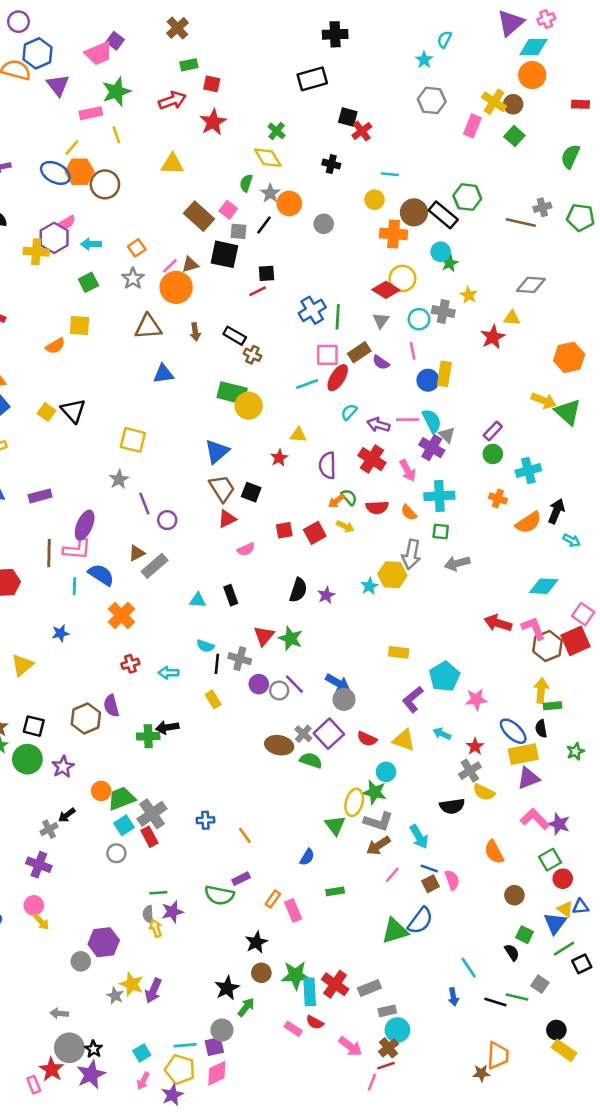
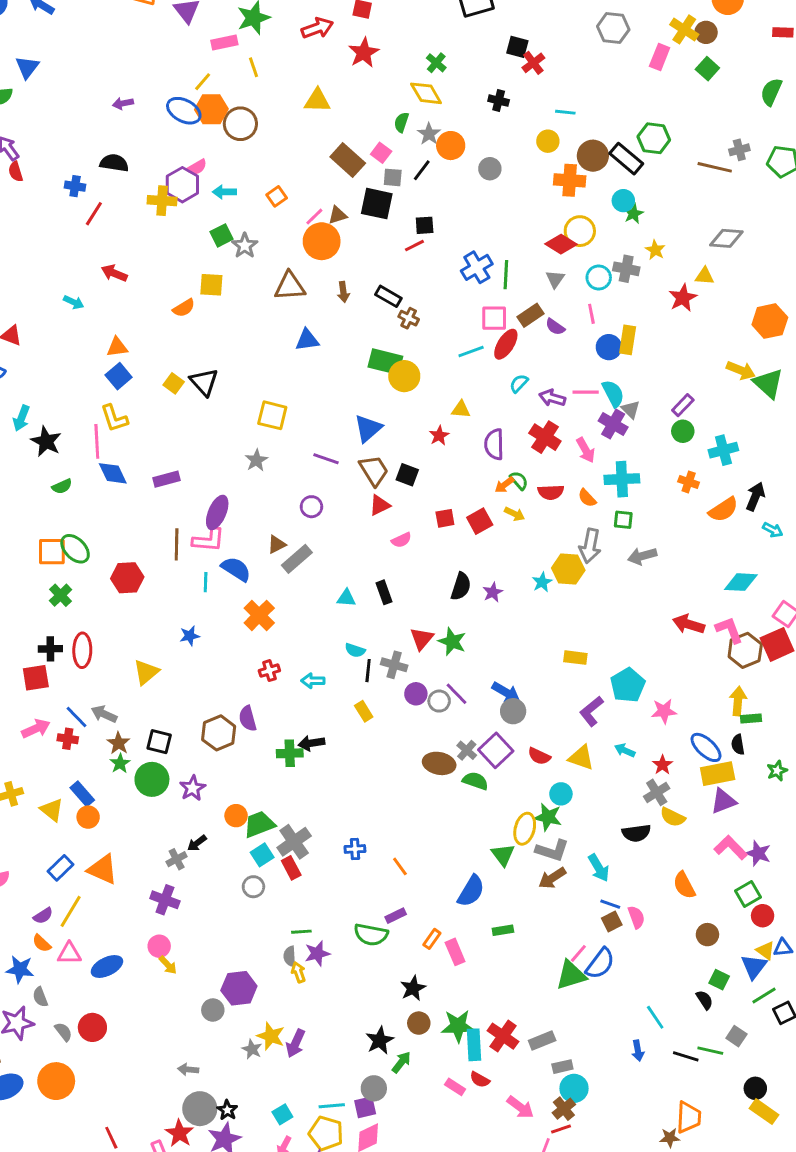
gray star: (133, 278) -> (245, 246), moved
purple line: (144, 504) -> (326, 459), moved, turned -50
blue semicircle: (307, 857) -> (471, 891), size x1.6
pink line: (392, 875) -> (578, 953), moved

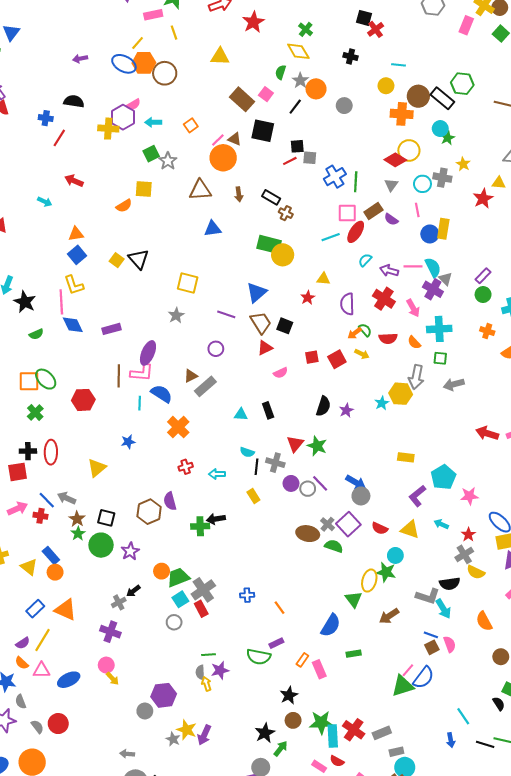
gray square: (393, 177) -> (310, 158), moved
brown triangle: (338, 215) -> (235, 139), turned 40
gray L-shape: (552, 850) -> (428, 596), moved
cyan arrow: (599, 868) -> (443, 609), moved

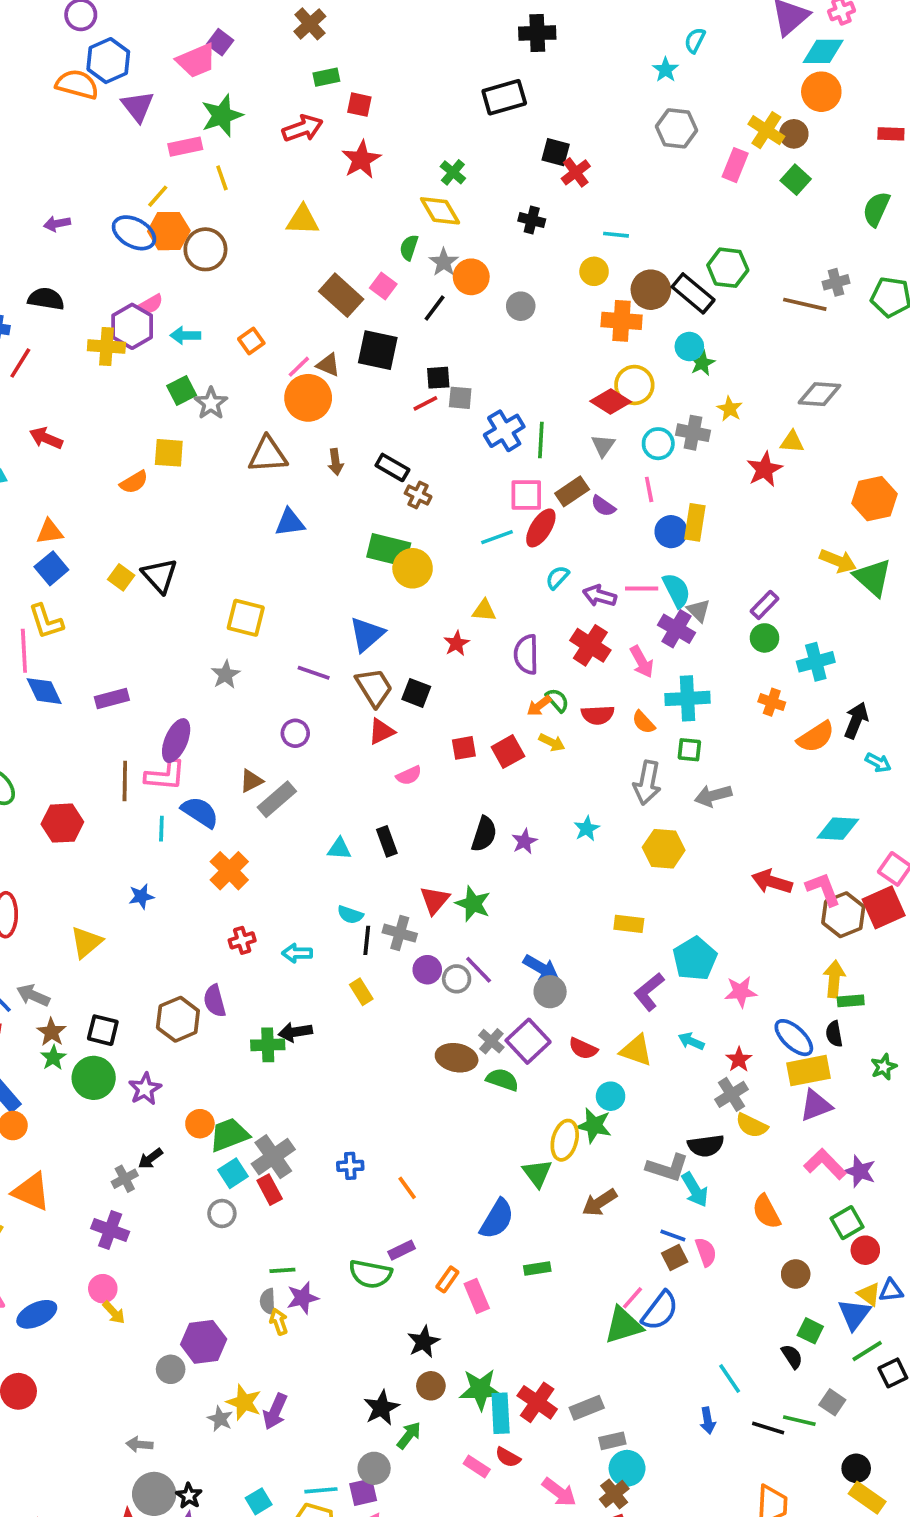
yellow hexagon: (401, 394) -> (664, 849), moved

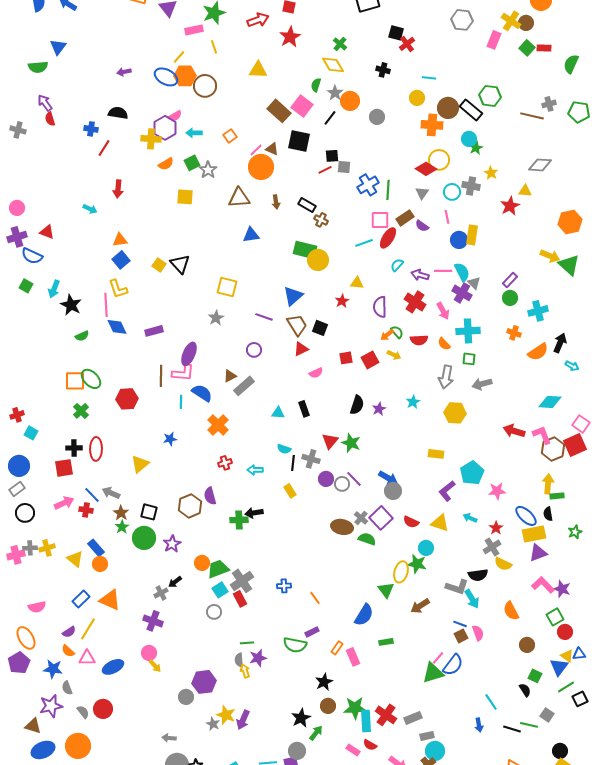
red rectangle: (891, 134) -> (544, 48), moved
pink square: (383, 286) -> (302, 106), size x1.5
red arrow: (46, 438) -> (118, 189), turned -108
orange semicircle: (134, 482) -> (166, 164), moved

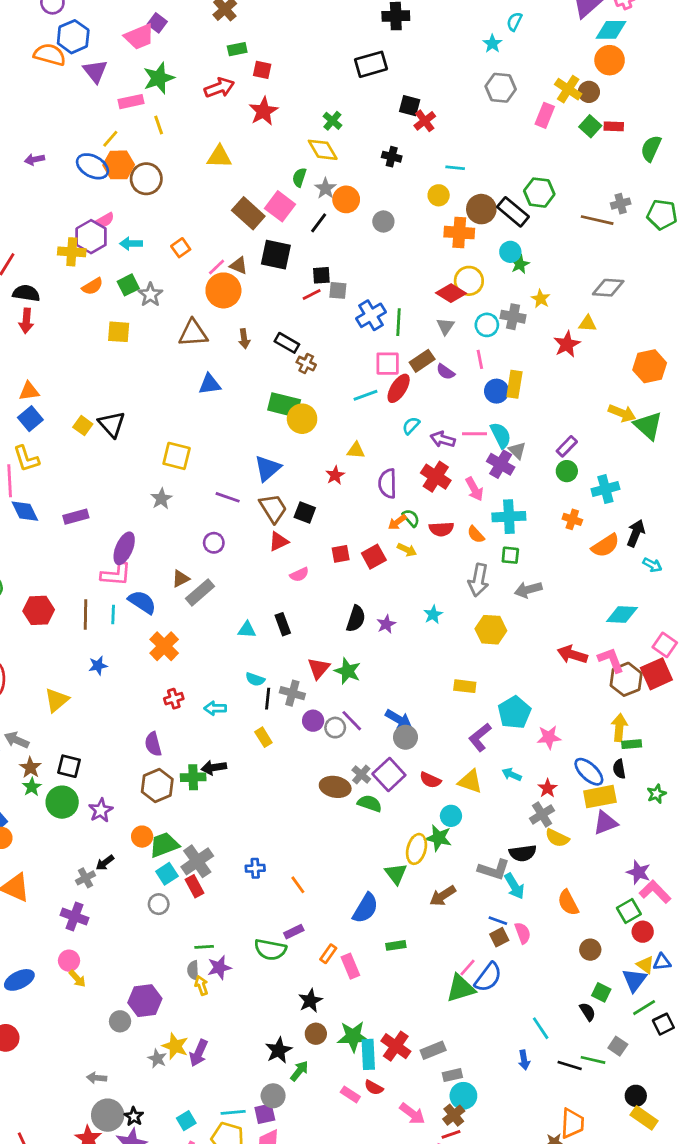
black semicircle: (118, 113) -> (26, 293), moved
brown line: (161, 376) -> (86, 615), moved
brown hexagon: (190, 506) -> (157, 786), moved
pink L-shape: (543, 585) -> (655, 892), moved

